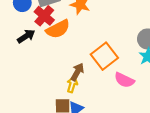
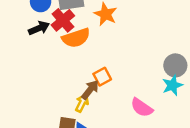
black arrow: (26, 36) -> (39, 28), moved
orange square: (104, 56) -> (102, 77), moved, size x0.6

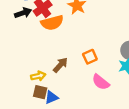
orange square: (102, 77) -> (90, 57), moved
yellow arrow: (82, 103) -> (38, 76), moved, turned 48

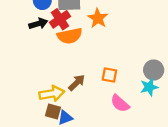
orange square: (90, 57) -> (109, 75), turned 32
yellow arrow: (38, 76) -> (52, 94), size x1.5

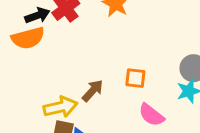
orange semicircle: (70, 36) -> (28, 38), moved

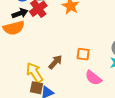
yellow arrow: (60, 107) -> (35, 73), turned -110

